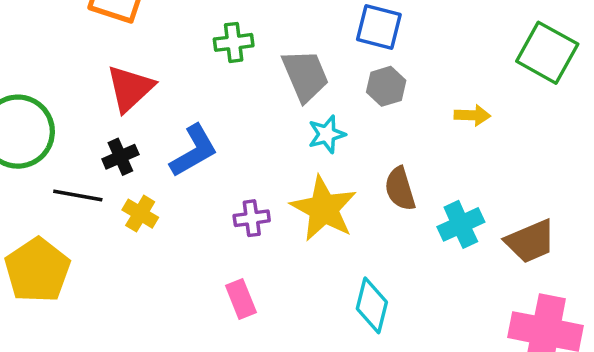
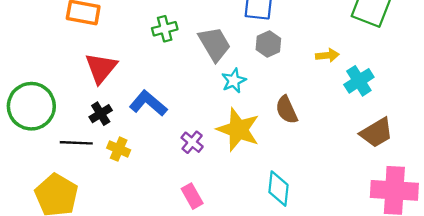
blue L-shape: (194, 151) -> (148, 103), turned -102
purple cross: (252, 218) -> (192, 142), turned -35
cyan cross: (461, 224) -> (359, 81), moved

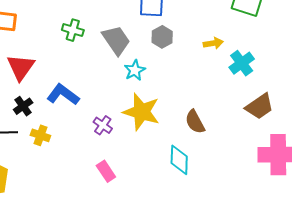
green cross: (165, 29) -> (73, 30), turned 35
brown semicircle: (287, 110) -> (195, 122), moved

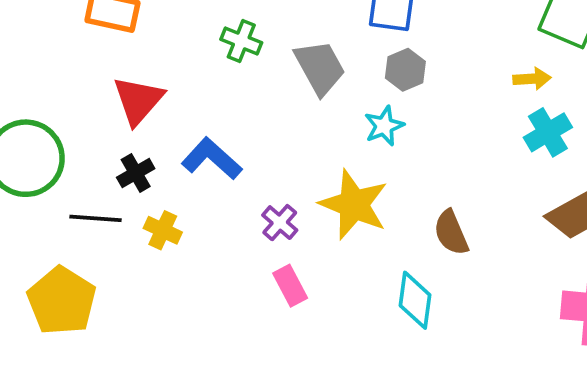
yellow arrow: (213, 43) -> (532, 79), moved
cyan star: (135, 70) -> (384, 126), moved
pink rectangle: (106, 171) -> (290, 286), moved

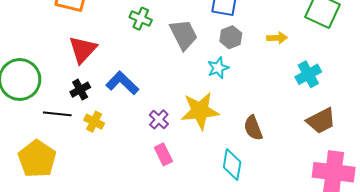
yellow arrow: (532, 79) -> (277, 38), moved
yellow star: (354, 205) -> (200, 111), turned -30

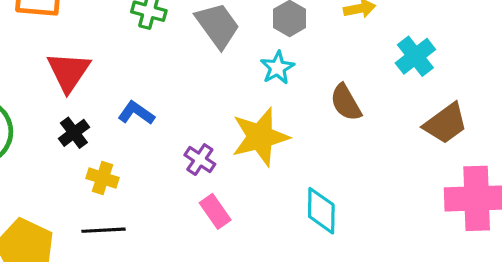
blue L-shape: (122, 83) -> (136, 113), size x0.7
black line: (57, 114) -> (103, 230), moved
brown semicircle: (253, 128) -> (346, 103), moved

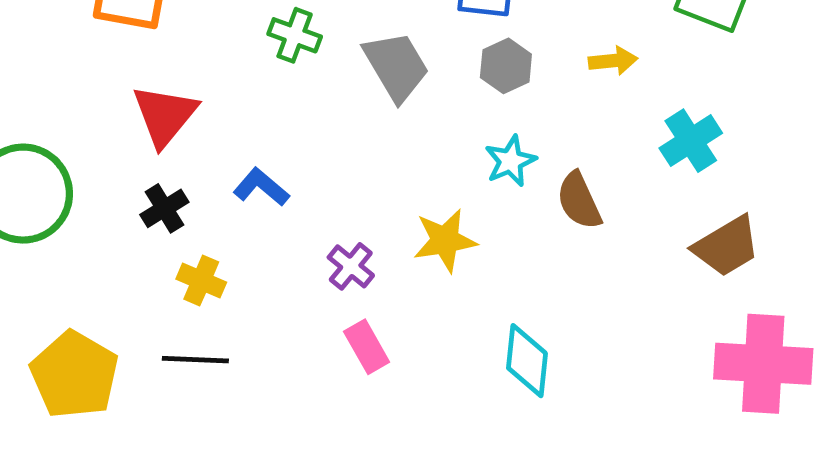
cyan star: (277, 68) -> (510, 161), moved
yellow star: (260, 137) -> (445, 240), size x0.7

